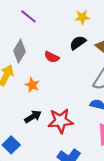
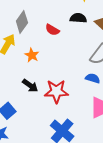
black semicircle: (78, 43) -> (78, 18), turned 35
black arrow: (33, 117) -> (30, 85), turned 63

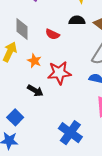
gray diamond: (22, 22) -> (22, 29), turned -30
red star: (56, 91) -> (59, 73), moved

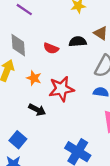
black semicircle: (77, 20) -> (78, 42), moved

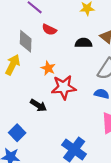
red semicircle: (51, 48) -> (49, 30), moved
orange star: (34, 78) -> (48, 68), moved

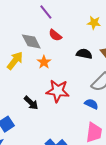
gray diamond: (26, 41) -> (31, 41), turned -40
orange star: (48, 68) -> (44, 62), moved

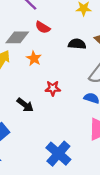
gray diamond: (31, 41) -> (17, 37), turned -55
red star: (58, 91) -> (53, 88), size x0.6

